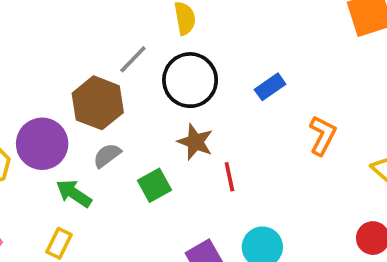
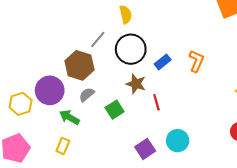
blue rectangle: (270, 87) -> (163, 62), moved
orange L-shape: (322, 135) -> (196, 61), moved

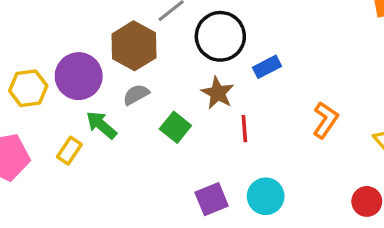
orange L-shape: (196, 61) -> (325, 120), moved
green square: (115, 110) -> (175, 127), turned -30
yellow rectangle: (63, 146) -> (69, 151), moved

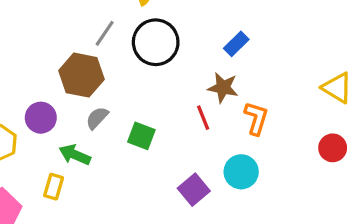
blue rectangle: (267, 67) -> (236, 44), moved
purple circle: (79, 76) -> (41, 118), size x0.7
brown star: (218, 93) -> (223, 88), moved
orange L-shape: (325, 120) -> (256, 118), moved

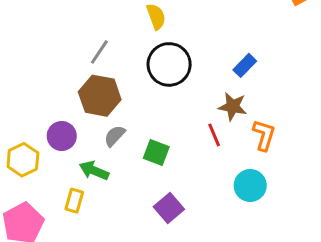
gray line: (105, 33) -> (99, 52), moved
purple square: (194, 190) -> (169, 208), moved

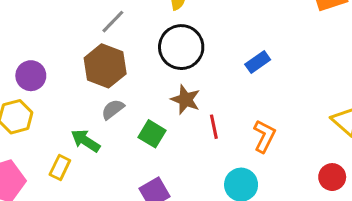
brown star: (233, 107) -> (186, 100), moved
purple circle: (62, 136) -> (31, 76), moved

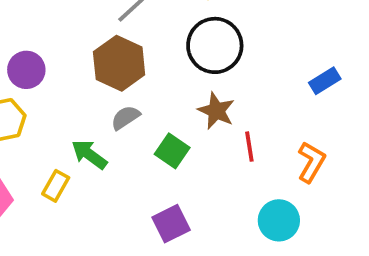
blue rectangle: (258, 62) -> (325, 81), moved

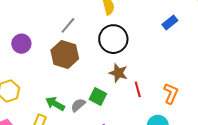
purple circle: (26, 70) -> (21, 44), moved
blue rectangle: (325, 81) -> (170, 22), moved
gray semicircle: (125, 118) -> (78, 105), moved

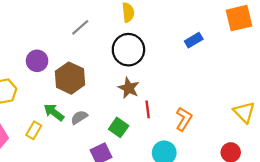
purple circle: (21, 44) -> (37, 61), moved
brown hexagon: (65, 54) -> (70, 78), moved
green square: (98, 97) -> (119, 127), moved

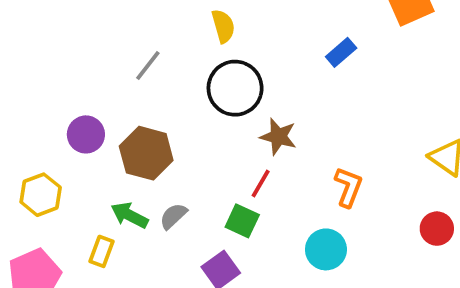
brown star: (129, 88) -> (278, 137), moved
red line: (148, 109) -> (261, 183), moved, turned 48

